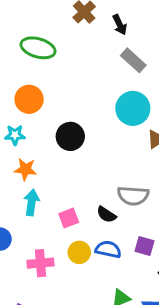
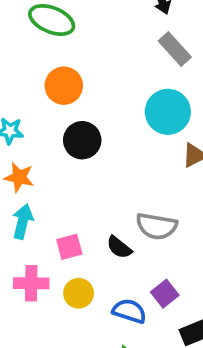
orange circle: (29, 99) -> (64, 86), moved
purple square: (144, 246) -> (165, 294), turned 30
blue semicircle: (108, 249) -> (129, 311), moved
pink cross: (41, 263) -> (31, 283), moved

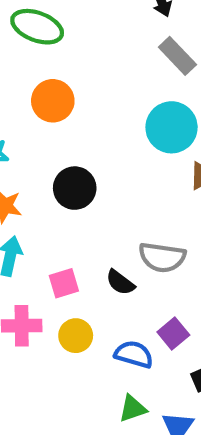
black circle: (82, 140) -> (75, 188), moved

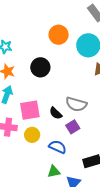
orange circle: (53, 101) -> (59, 35), moved
pink square: (64, 283) -> (30, 110), size x1.5
purple square: (173, 333) -> (73, 127), moved

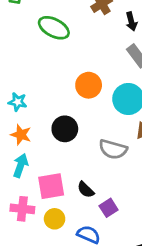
gray semicircle: (76, 104) -> (113, 149), moved

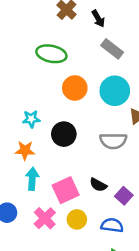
green ellipse: (54, 28) -> (51, 54), moved
cyan star: (18, 102) -> (31, 119), moved
pink cross: (22, 209) -> (45, 218), turned -35

